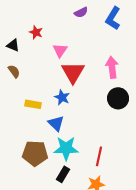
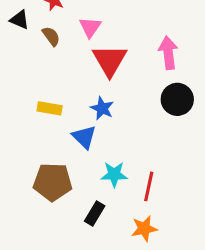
brown semicircle: (14, 71) -> (51, 36), moved
blue star: (62, 97) -> (102, 108), moved
cyan star: (66, 148) -> (114, 174), moved, size x0.7

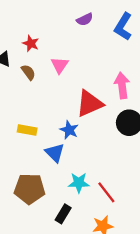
red triangle: (110, 60) -> (90, 104), moved, turned 36
red line: (149, 186) -> (106, 192), turned -50

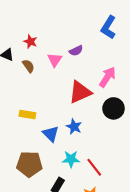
purple semicircle: (85, 19) -> (76, 51), moved
pink arrow: (122, 85) -> (107, 77), turned 40
blue star: (69, 130) -> (74, 127), moved

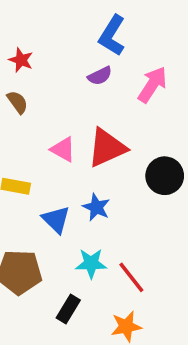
blue L-shape: (108, 27) -> (112, 36), moved
pink triangle: (55, 60) -> (63, 149), moved, turned -35
pink arrow: (107, 77) -> (152, 85), moved

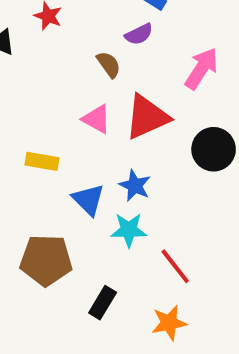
pink arrow: (152, 85) -> (201, 69), moved
brown semicircle: (17, 102) -> (109, 64), moved
cyan star: (91, 263) -> (129, 230), moved

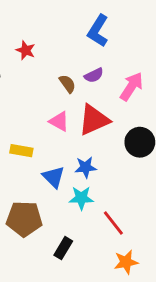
purple semicircle: (139, 34) -> (94, 75), moved
blue star: (135, 186) -> (86, 167), turned -30
orange star: (169, 323) -> (126, 262), moved

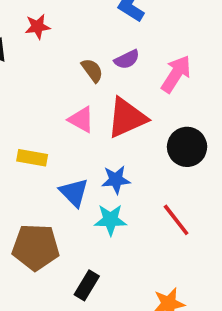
red star: (26, 50) -> (38, 27), turned -30
red line: (113, 223) -> (176, 220), moved

